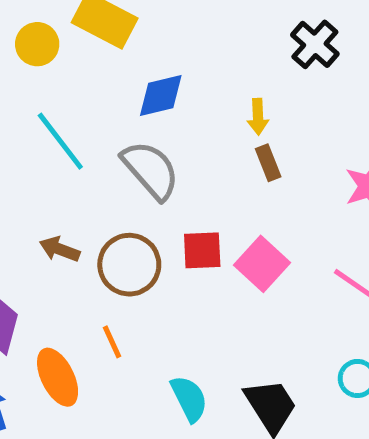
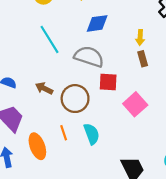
gray semicircle: (151, 170) -> (89, 57), turned -36
red square: (202, 250) -> (108, 82), moved
cyan semicircle: (189, 399) -> (92, 134), moved

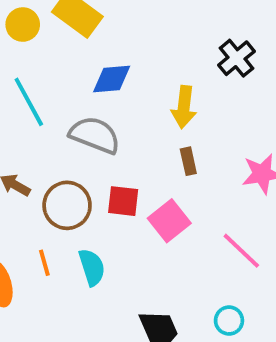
yellow arrow: (140, 37) -> (184, 107), size x1.5
brown rectangle: (143, 59) -> (188, 161), moved
red square: (108, 82) -> (123, 201), moved

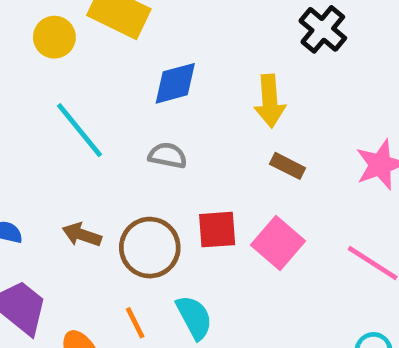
gray semicircle: (95, 135) -> (168, 155), size x0.6
brown rectangle: (188, 161) -> (288, 166), turned -40

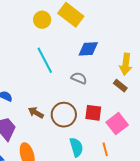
brown rectangle: (288, 166) -> (120, 86), moved
brown arrow: (82, 235) -> (36, 113), moved
orange line: (135, 323) -> (105, 149), moved

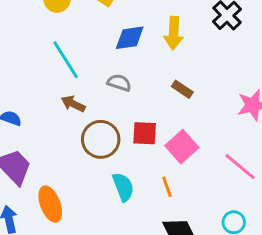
yellow arrow: (126, 64) -> (174, 33), moved
brown arrow: (36, 113) -> (73, 104), moved

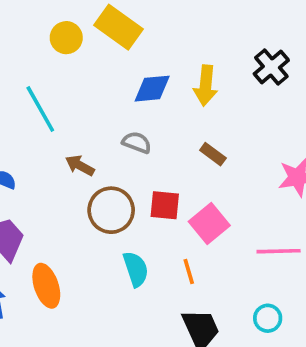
cyan line: (66, 60) -> (40, 109), moved
pink line: (240, 167) -> (279, 251), turned -44

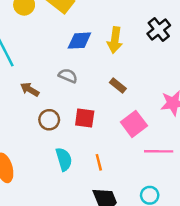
brown circle: (111, 210) -> (49, 120), size x0.7
pink square: (209, 224) -> (134, 124), moved

